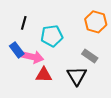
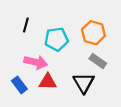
orange hexagon: (96, 22) -> (93, 33), moved
blue rectangle: (17, 50) -> (19, 85), moved

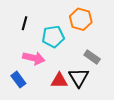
orange hexagon: (93, 33) -> (81, 19), moved
red triangle: (48, 82) -> (59, 81), moved

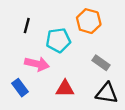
black triangle: (79, 77) -> (107, 93), moved, turned -50

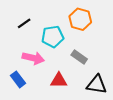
black line: (27, 26) -> (24, 23), turned 40
gray rectangle: (101, 63) -> (79, 57), moved

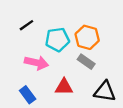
orange hexagon: (80, 19) -> (87, 37), moved
blue rectangle: (18, 79) -> (28, 95), moved

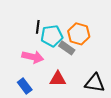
black line: (26, 25) -> (38, 27), moved, turned -48
gray rectangle: (86, 62) -> (67, 48), moved

